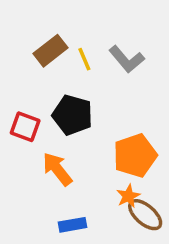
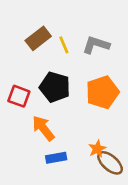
gray L-shape: (127, 59) -> (96, 45), turned 148
orange pentagon: (135, 156) -> (102, 92), moved
blue rectangle: (72, 225) -> (56, 158), moved

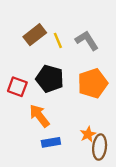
gray L-shape: (96, 45) -> (87, 40), turned 40
brown ellipse: (110, 163) -> (100, 147), turned 55

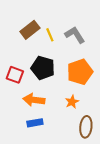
orange arrow: (39, 116) -> (34, 100), turned -45
orange star: (88, 134) -> (72, 102), moved
blue rectangle: (51, 142) -> (35, 123), moved

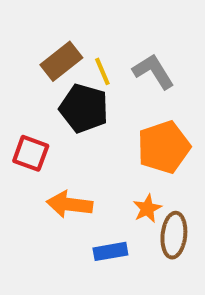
black pentagon: (43, 68) -> (84, 108), moved
blue rectangle: (35, 123) -> (110, 251), moved
brown ellipse: (86, 127) -> (174, 235), moved

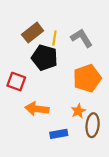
yellow line: (102, 71) -> (54, 38), turned 32

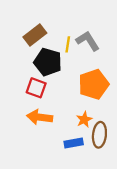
yellow line: (54, 38) -> (68, 44), moved
red square: (16, 82) -> (36, 88), moved
blue rectangle: (59, 134) -> (74, 143), moved

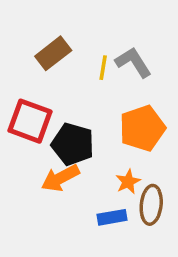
black pentagon: (48, 62) -> (73, 144), moved
red square: (36, 88) -> (30, 121), moved, size x1.4
orange arrow: (40, 117) -> (60, 178), turned -35

